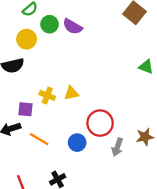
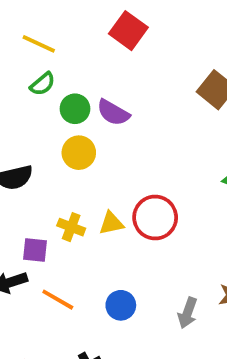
yellow circle: (27, 39) -> (79, 153), moved
red circle: (100, 123) -> (155, 218), moved

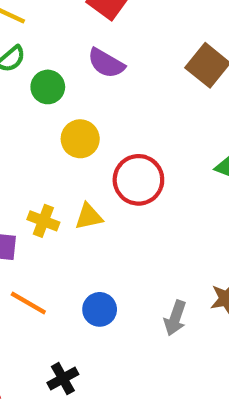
purple semicircle: (113, 113) -> (106, 63), moved
yellow circle: (79, 153) -> (80, 139), moved
red circle: (155, 218) -> (138, 180), moved

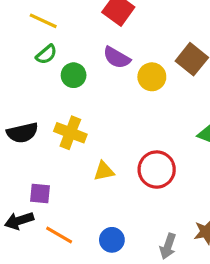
yellow circle: (80, 139) -> (152, 77), moved
red circle: (138, 180) -> (157, 170), moved
yellow cross: (43, 221) -> (70, 133), moved, size x1.4

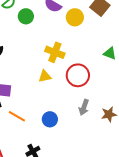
yellow cross: (70, 133) -> (55, 52), moved
gray arrow: (168, 246) -> (84, 107), moved

